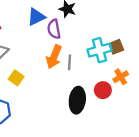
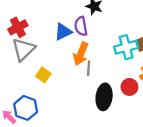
blue triangle: (36, 17) -> (63, 32), moved
gray line: (70, 62) -> (89, 68), moved

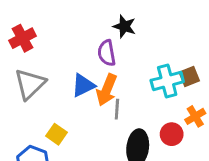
red cross: (18, 27) -> (22, 38), moved
blue triangle: (63, 32) -> (83, 85), moved
yellow square: (43, 75) -> (56, 134), moved

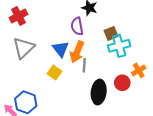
brown square: (189, 77) -> (111, 33), moved
blue triangle: (83, 85) -> (61, 49), turned -42
yellow square: (56, 134) -> (54, 72), moved

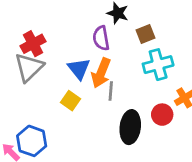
red cross: (18, 16) -> (33, 44), moved
brown square: (111, 33) -> (146, 34), moved

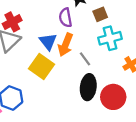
gray line: (111, 91) -> (85, 59), moved, turned -40
yellow square: (71, 101) -> (42, 66), size x1.6
red circle: (162, 115) -> (113, 97), moved, size x1.5

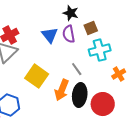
purple semicircle: (65, 18) -> (69, 34), moved
blue triangle: (48, 42) -> (50, 35), moved
orange arrow: (65, 45) -> (62, 90), moved

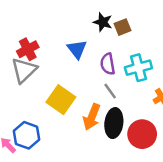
brown square: (91, 28) -> (122, 27), moved
purple semicircle: (69, 34) -> (108, 64), moved

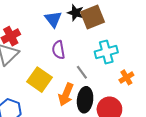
brown square: (122, 27) -> (92, 17), size x1.6
blue triangle: (77, 49) -> (53, 19), moved
purple semicircle: (108, 64) -> (59, 50), moved

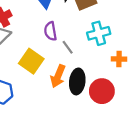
gray line: (82, 72) -> (68, 47), moved
orange cross: (126, 77) -> (119, 59), turned 32

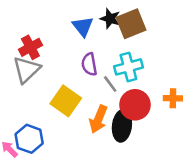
cyan cross: (99, 33) -> (128, 67), moved
red circle: (102, 91) -> (135, 105), moved

